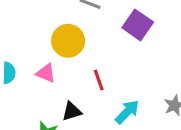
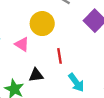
cyan arrow: (127, 112) -> (76, 82), turned 90

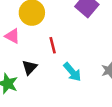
black triangle: (36, 75) -> (29, 67), turned -35

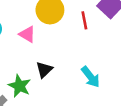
red line: (53, 45) -> (84, 20), moved

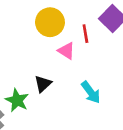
pink triangle: (27, 34) -> (66, 51), moved

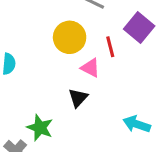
black triangle: (43, 84) -> (78, 98), moved
cyan arrow: (91, 92) -> (137, 124), moved, turned 150

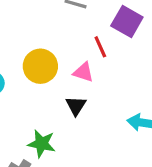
yellow circle: (70, 37) -> (40, 66), moved

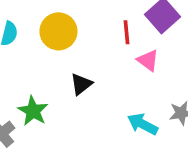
pink triangle: (83, 72) -> (148, 60), moved

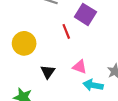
pink triangle: (148, 60) -> (80, 67), moved

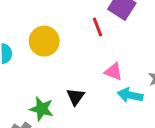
black triangle: (48, 72) -> (75, 97), moved

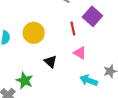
pink triangle: (113, 72) -> (80, 53), moved
black triangle: (75, 97) -> (50, 62), moved, turned -32

